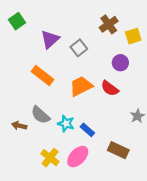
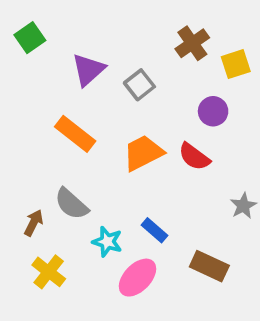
cyan star: (66, 124) -> (107, 242), moved
brown arrow: (19, 126) -> (34, 223), turned 104
yellow cross: (50, 158) -> (49, 272), moved

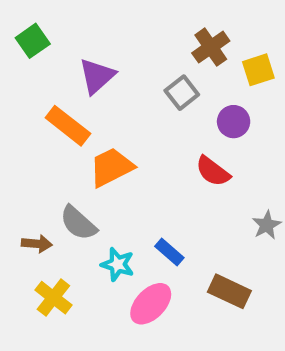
gray square: (139, 85) -> (182, 93), moved
orange rectangle: (75, 134) -> (68, 126), moved
orange trapezoid: (143, 153) -> (111, 167), moved
brown arrow: (34, 223) -> (37, 244), turned 68

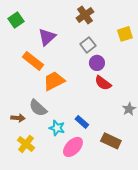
brown cross: (211, 47) -> (85, 15), moved
purple circle: (234, 122) -> (97, 63), moved

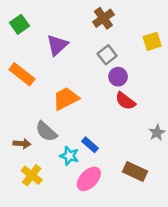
orange rectangle: (33, 61) -> (22, 74), moved
blue rectangle: (82, 122) -> (90, 145), moved

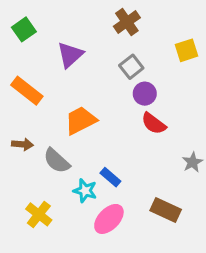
brown arrow: (22, 144) -> (22, 144), moved

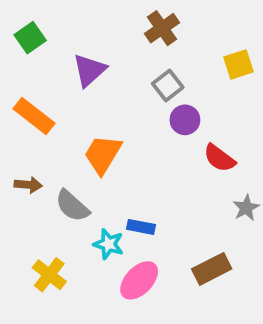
orange trapezoid: (81, 120) -> (103, 154), turned -32
red semicircle: (154, 123) -> (219, 158), moved
blue rectangle: (110, 177) -> (141, 227), turned -30
brown rectangle: (166, 210) -> (212, 269), turned -52

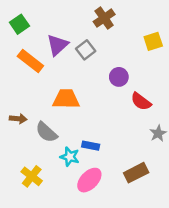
gray square: (168, 85) -> (86, 50), moved
orange rectangle: (34, 116) -> (30, 61), moved
orange trapezoid: (103, 154) -> (66, 99), turned 60

